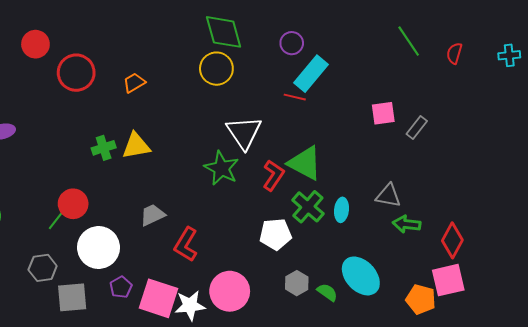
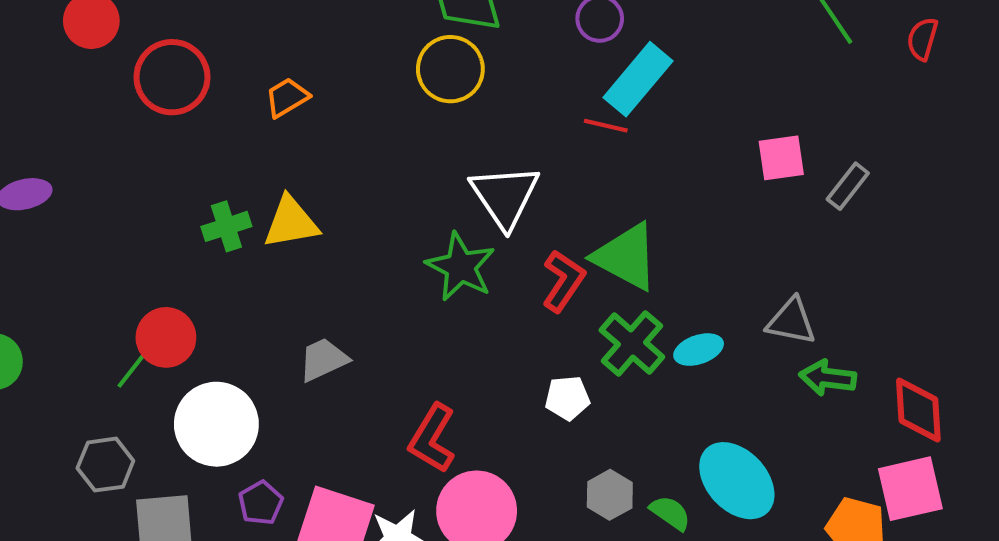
cyan ellipse: (342, 210) -> (699, 350), turned 65
white pentagon: (275, 234) -> (567, 398), size x0.7
red diamond: (452, 240) -> (918, 410), turned -32
red L-shape: (186, 244) -> (432, 438), moved

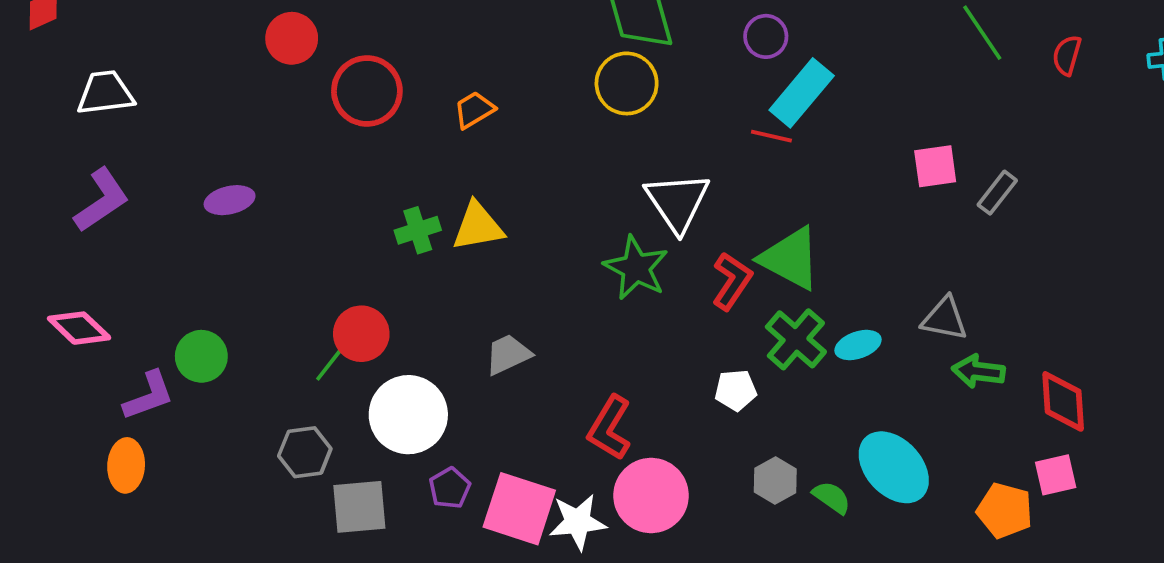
pink square: (910, 489) -> (1056, 475), size x0.7

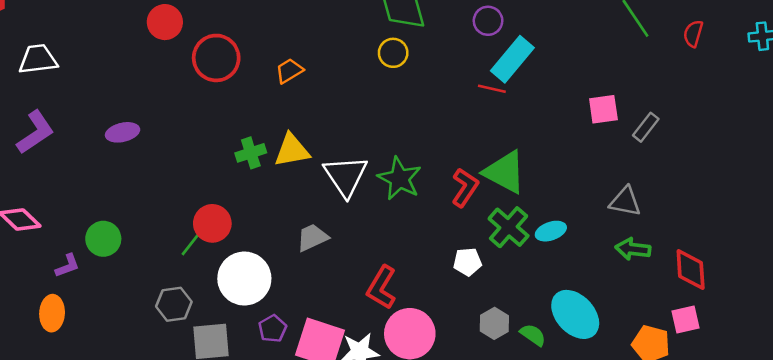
yellow circle: (627, 83) -> (393, 53), size x0.7
white triangle: (677, 202) -> (346, 176), moved
gray triangle: (945, 319) -> (625, 202), moved
purple L-shape: (149, 396) -> (67, 266), size x0.7

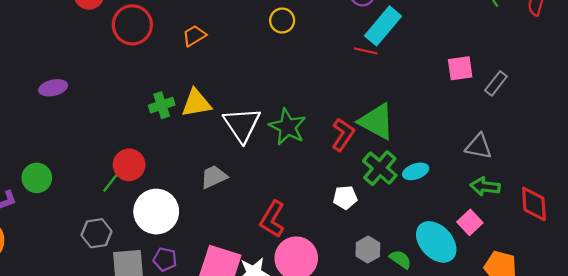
pink square: (685, 320) -> (470, 222), moved, turned -30
purple pentagon: (273, 329) -> (165, 259), moved, turned -30

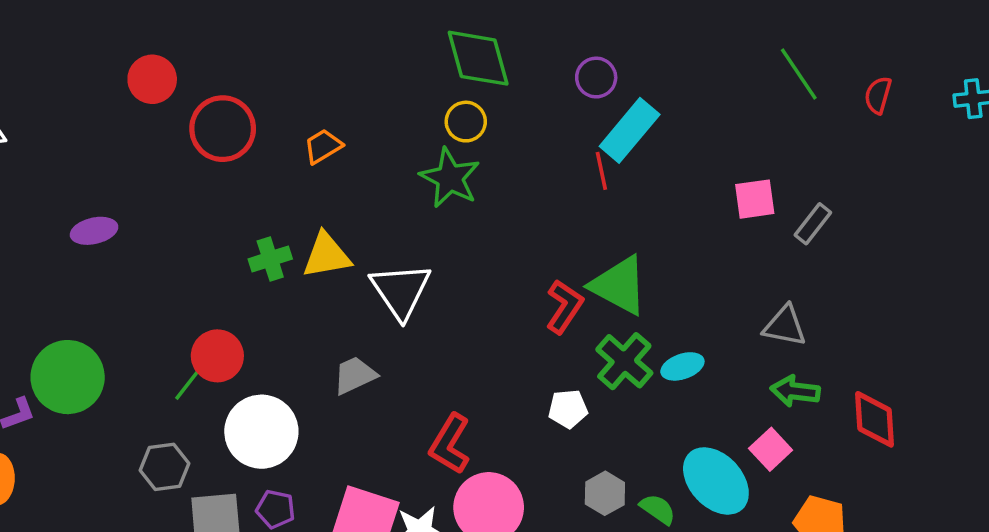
red line: (366, 51) -> (601, 171), turned 65
green star: (288, 127) -> (450, 178), moved
green circle: (37, 178) -> (68, 377), size x1.5

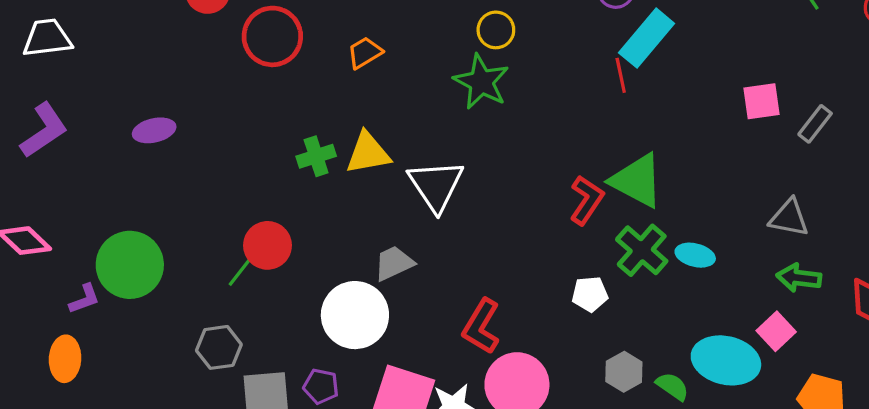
cyan ellipse: (682, 366) -> (695, 255), turned 33
white circle: (261, 432) -> (355, 315), moved
cyan ellipse: (716, 481) -> (726, 360), turned -34

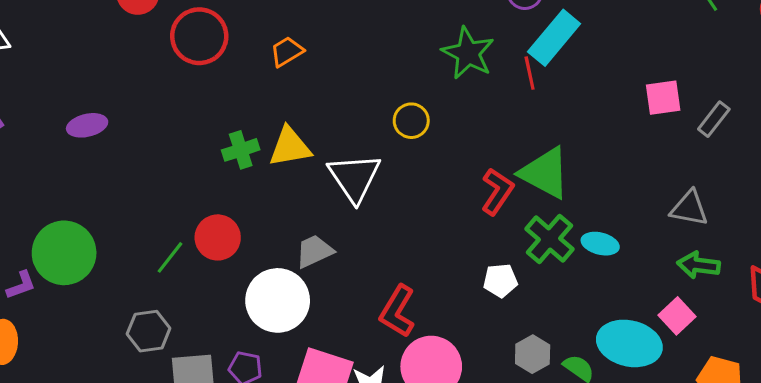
yellow circle: (496, 30) -> (411, 121), moved
green star: (481, 82) -> (468, 53), moved
red circle: (268, 245) -> (218, 237), moved

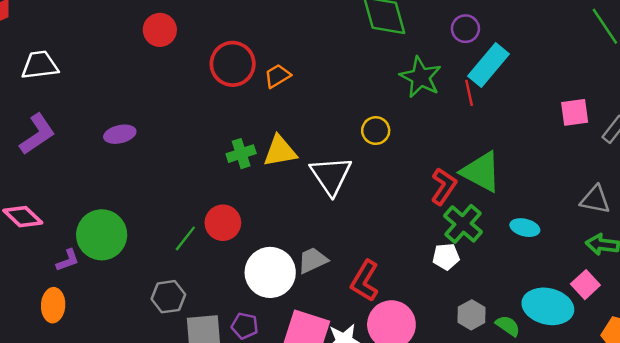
red circle: (199, 36) -> (233, 64), moved
green cross: (549, 239) -> (463, 224), moved
gray trapezoid: (314, 251) -> (313, 260), moved

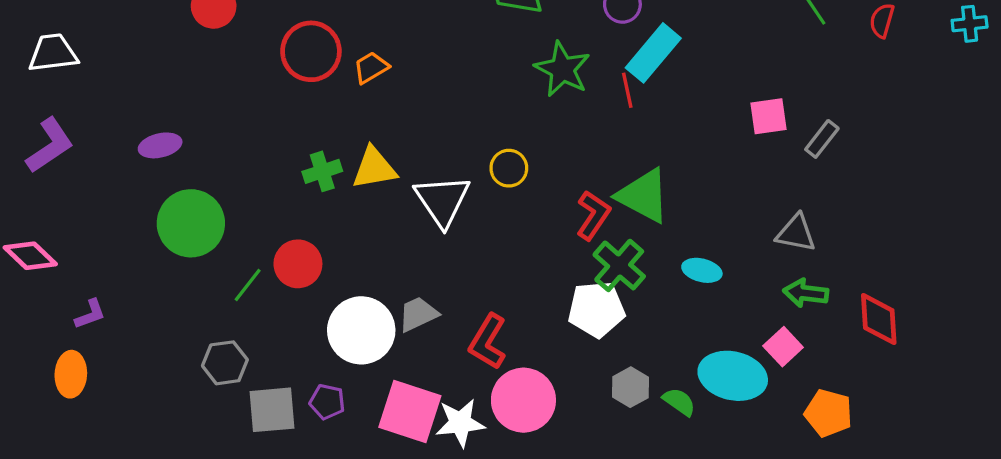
yellow circle: (376, 131) -> (509, 168), moved
green circle: (102, 235) -> (191, 223), moved
white pentagon: (446, 257) -> (596, 309), size x1.6

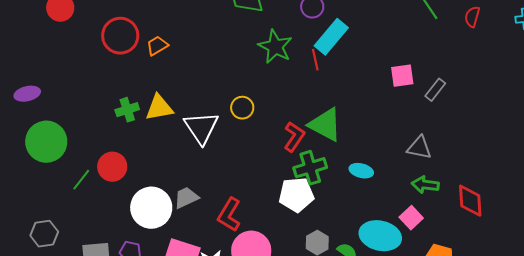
green cross: (619, 265) -> (310, 168), turned 32
gray hexagon: (225, 363) -> (44, 234), moved

